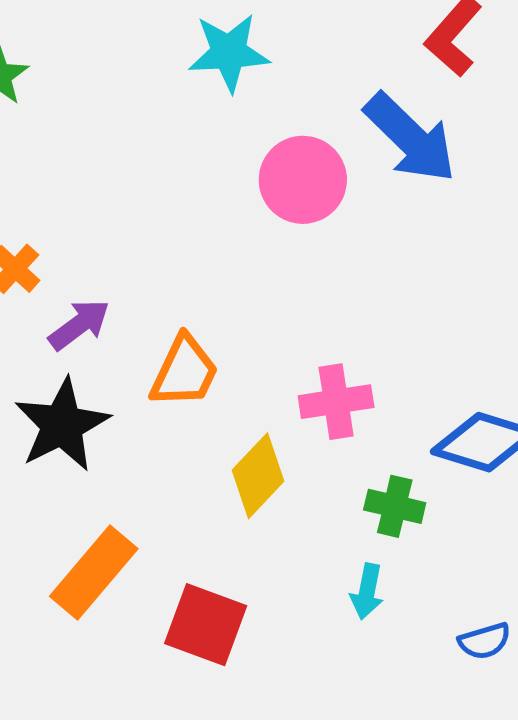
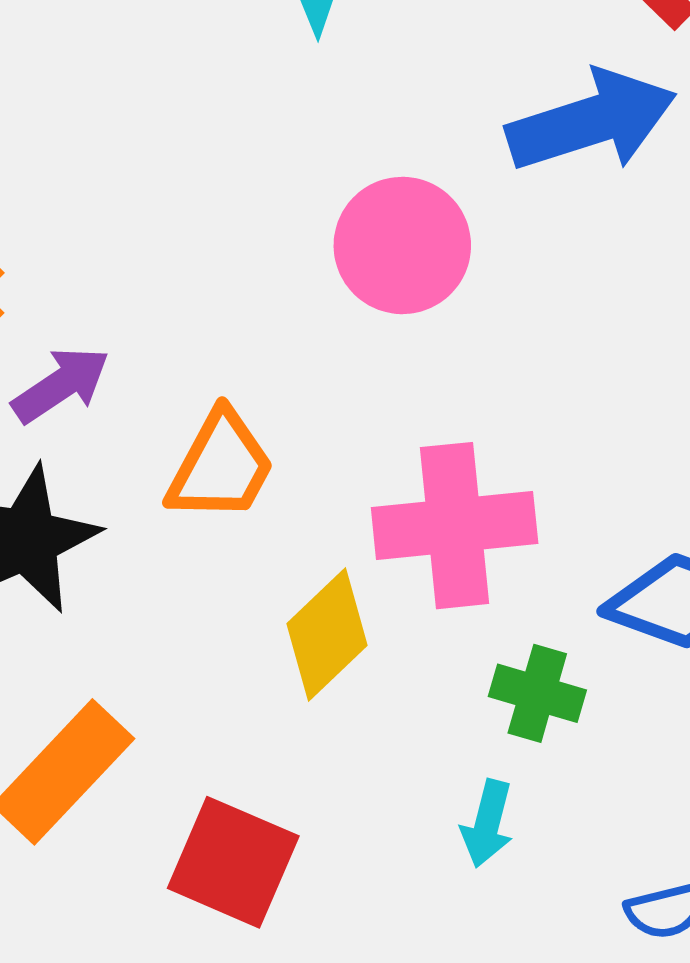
blue arrow: (410, 138) -> (592, 121), turned -65
pink circle: (303, 180) -> (402, 245), moved
pink cross: (336, 402) -> (455, 526), size x1.4

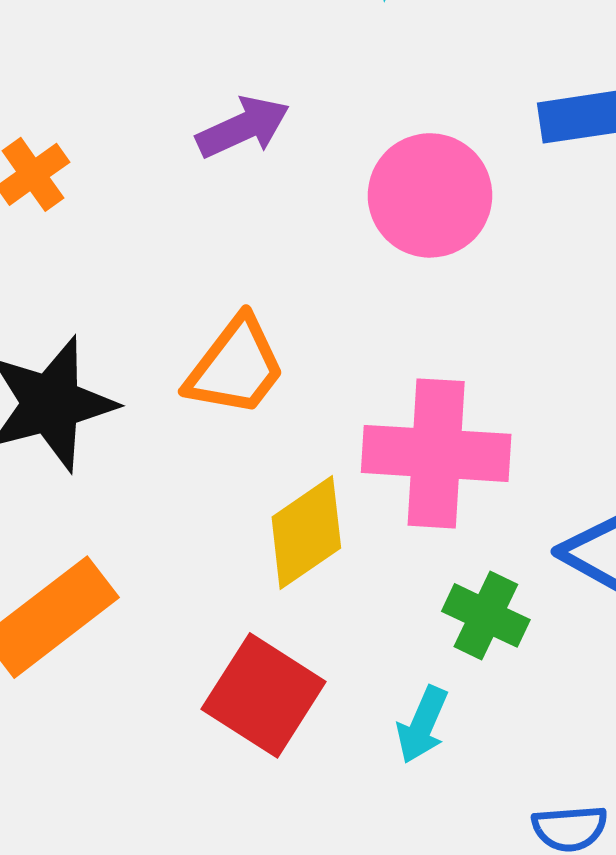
purple arrow: (61, 385) -> (243, 127), moved
red square: (233, 862) -> (264, 695), moved

